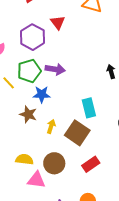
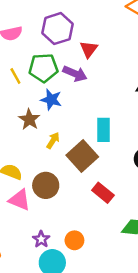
red triangle: (58, 22) -> (89, 49), moved
red rectangle: (91, 164) -> (103, 193), moved, turned 60

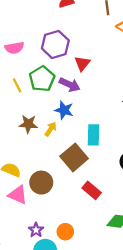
green pentagon: (43, 68) -> (42, 79), turned -30
blue star: (51, 100) -> (64, 110), moved
brown star: (29, 119) -> (28, 124), turned -30
yellow arrow: (53, 140) -> (51, 129), moved

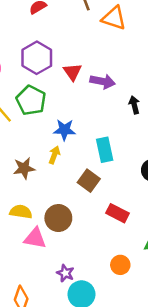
purple arrow: (70, 85) -> (103, 81), moved
brown star: (28, 124) -> (24, 168), moved
brown square: (74, 157) -> (89, 181), size x0.7
orange circle: (65, 232) -> (120, 265), moved

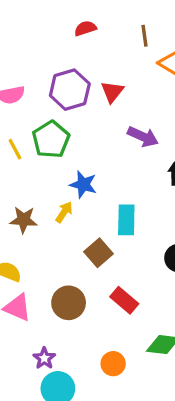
red triangle: (72, 72) -> (112, 92), moved
brown circle: (58, 218) -> (69, 303), moved

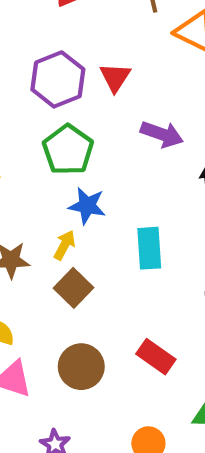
green pentagon: (51, 139) -> (68, 150), moved
brown square: (98, 253) -> (74, 288), moved

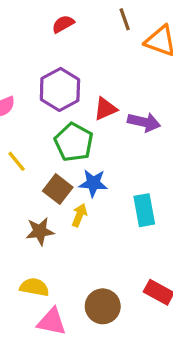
red triangle: (115, 77) -> (105, 109), moved, turned 40
brown square: (74, 288) -> (58, 189), moved

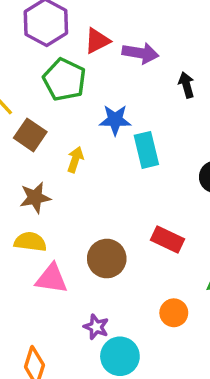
blue star: (93, 183) -> (115, 120), moved
brown square: (58, 189) -> (30, 135), moved
brown star: (40, 231) -> (35, 198), moved

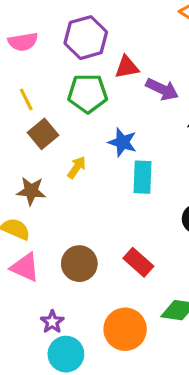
green pentagon: (64, 80) -> (88, 93), turned 30
orange circle: (174, 313) -> (125, 329), size x1.6

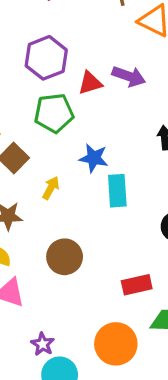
purple arrow: (162, 89) -> (129, 76), moved
red rectangle: (138, 262) -> (137, 285), moved, turned -48
brown circle: (79, 264) -> (65, 257), moved

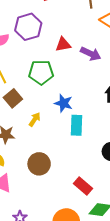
purple hexagon: (46, 58) -> (28, 27), moved
red triangle: (90, 83) -> (63, 44), moved
red rectangle: (137, 285) -> (83, 186), turned 48

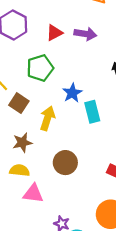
blue star: (64, 103) -> (72, 93), turned -30
yellow arrow: (35, 119) -> (47, 118), size x1.5

